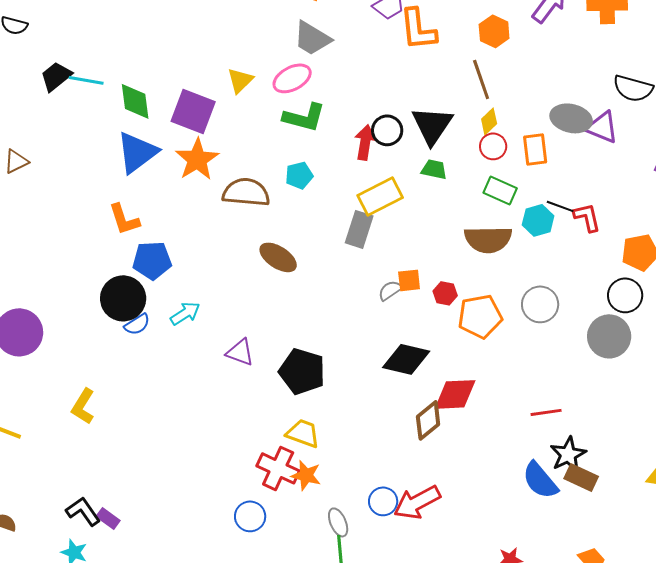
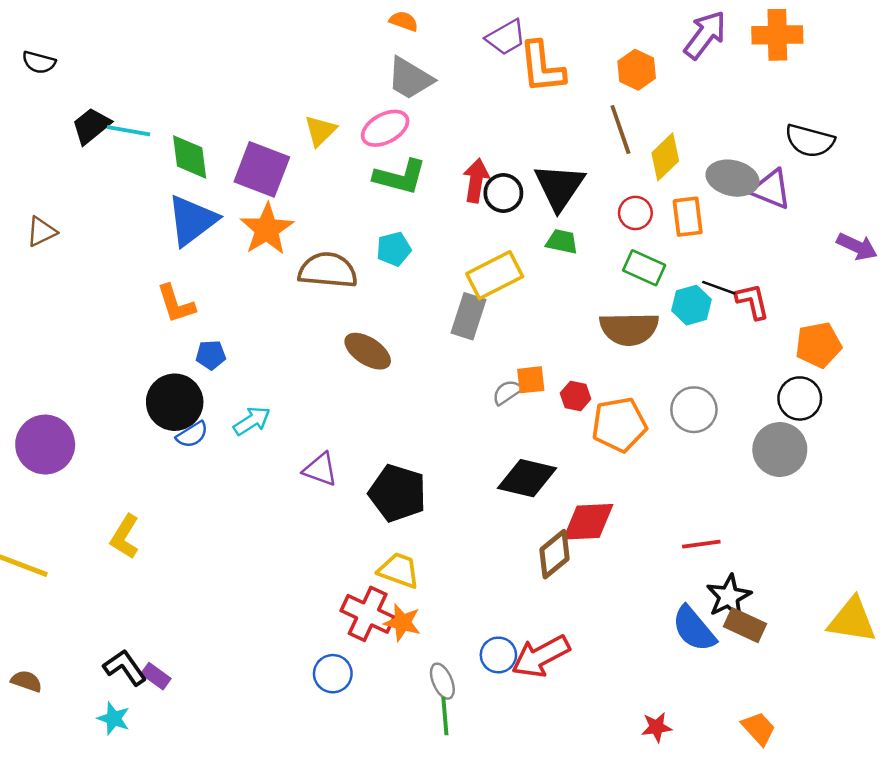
yellow diamond: (489, 121) -> (665, 157), moved, size x1.4
red arrow: (365, 142) -> (476, 181), moved
blue pentagon: (152, 260) -> (211, 355), size x0.6

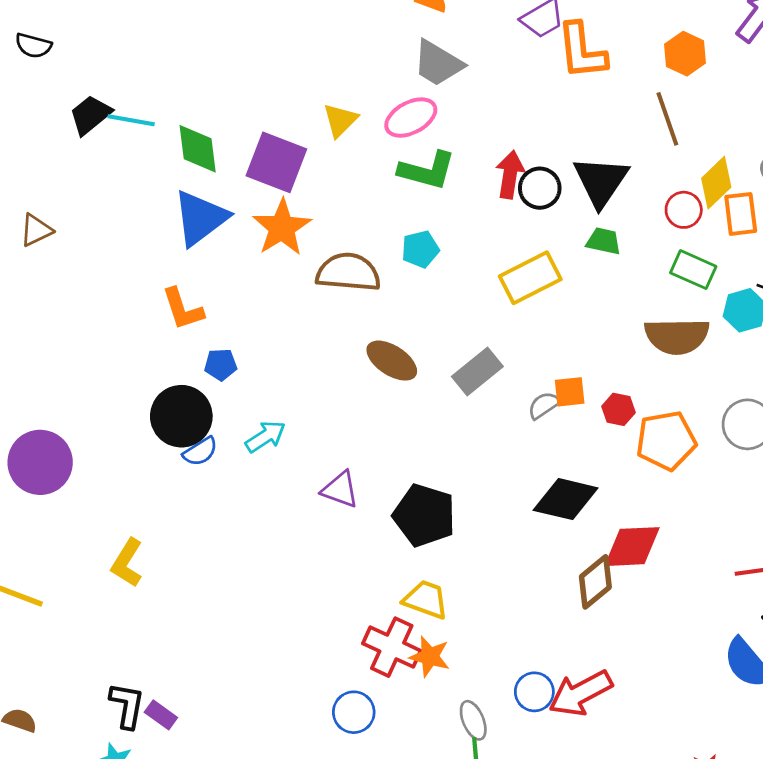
yellow diamond: (665, 157) -> (716, 183), moved
gray rectangle: (469, 316) -> (477, 371), moved, turned 33
black L-shape: (125, 667) -> (127, 705), turned 45

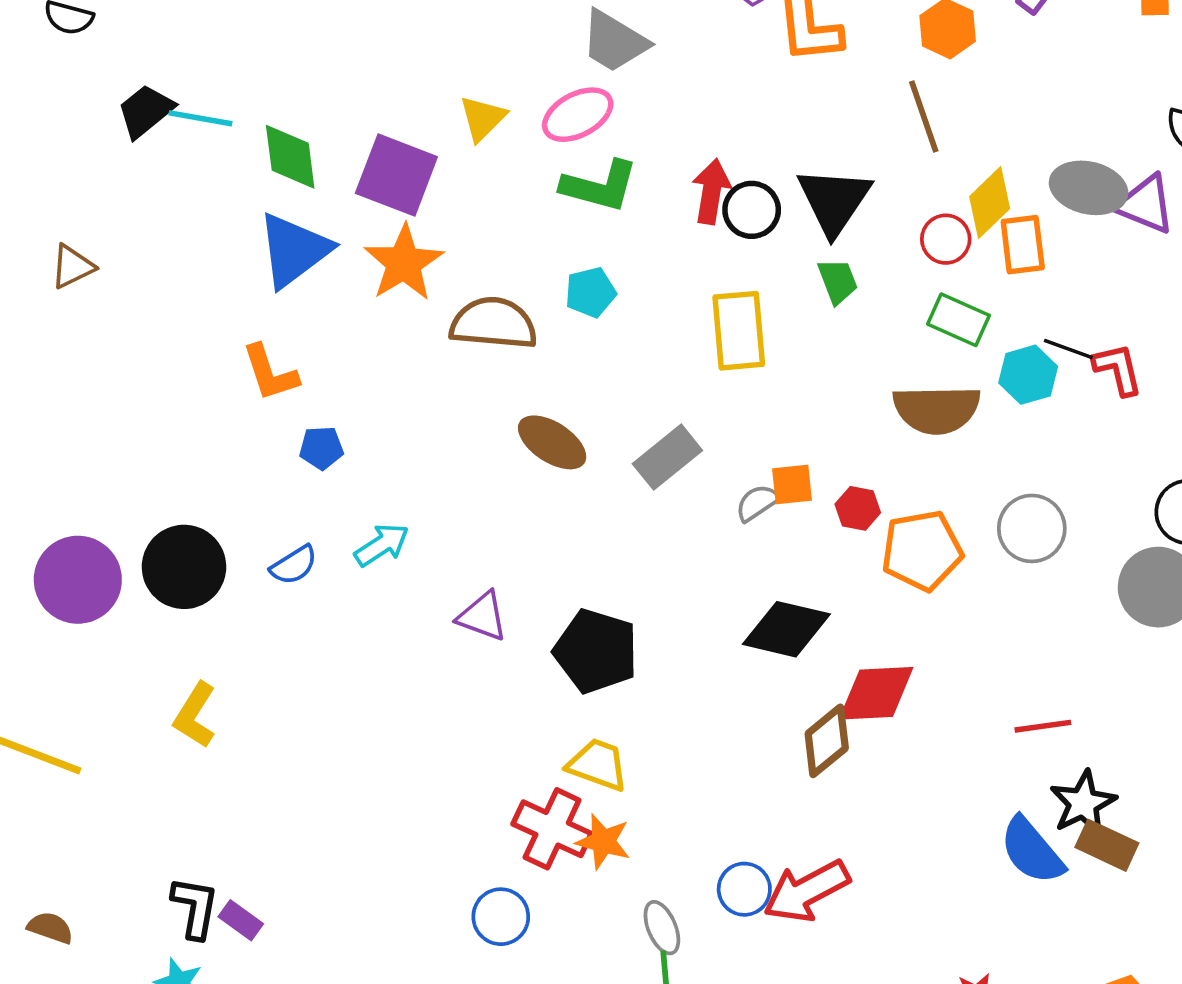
green trapezoid: (604, 241) -> (838, 281), turned 57
yellow rectangle: (530, 278) -> (739, 331), turned -68
black circle: (181, 416) -> (184, 567), moved

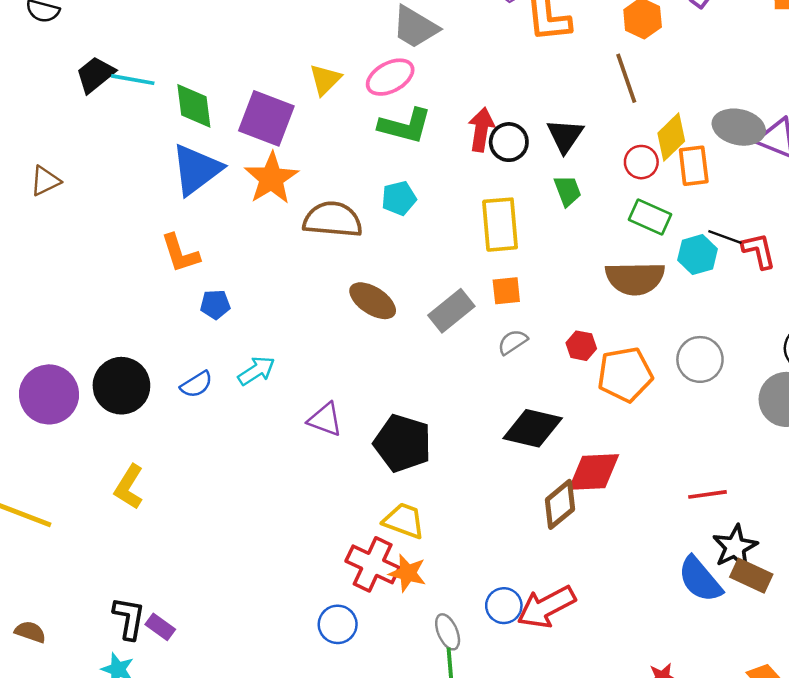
black triangle: (834, 201) -> (565, 136), size x0.7
orange square: (792, 485) -> (506, 291), moved

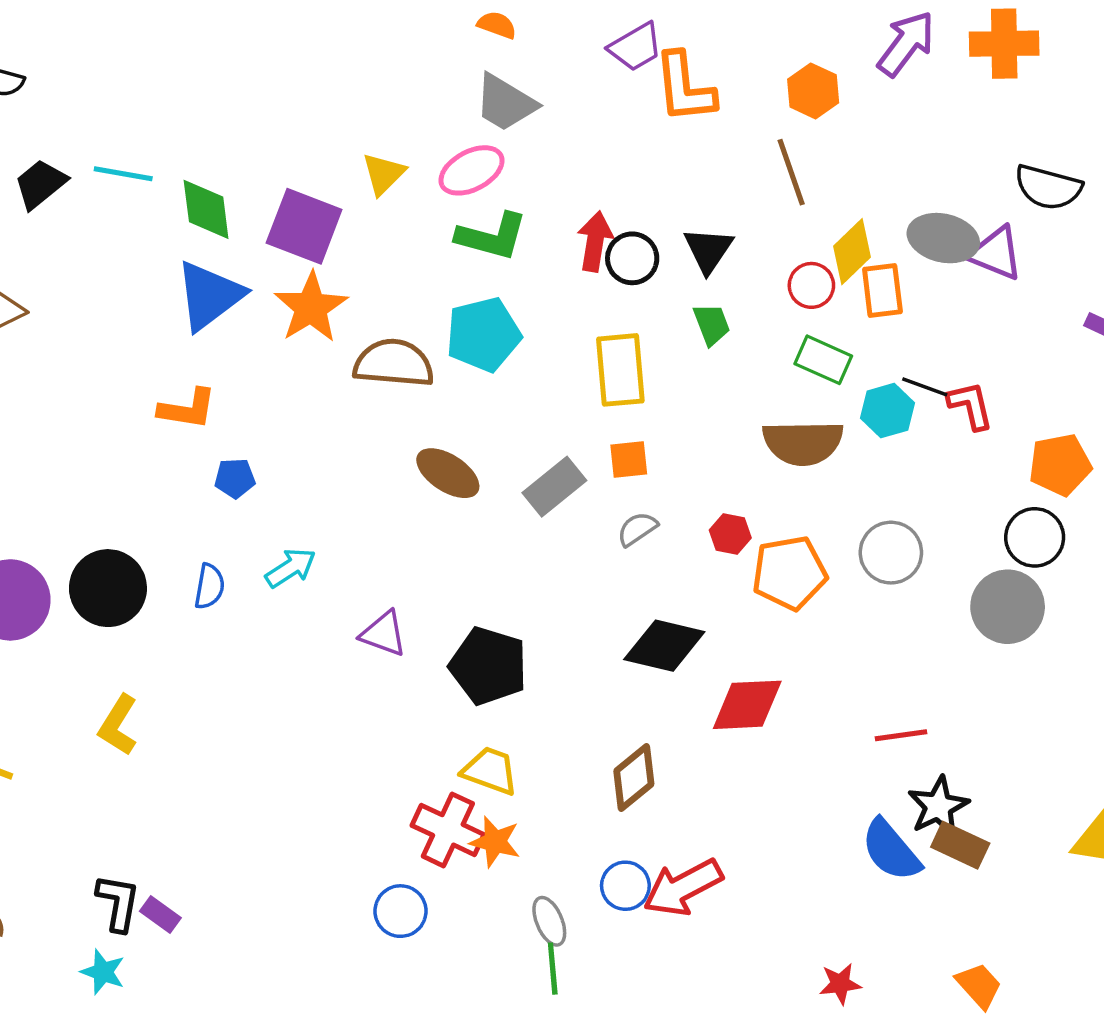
black trapezoid: (95, 75) -> (40, 184), moved
cyan pentagon: (399, 198) -> (483, 334), size x1.6
orange L-shape: (180, 253) -> (187, 409), turned -63
blue semicircle: (196, 384) -> (209, 586), turned -48
brown diamond: (560, 504) -> (634, 777), moved

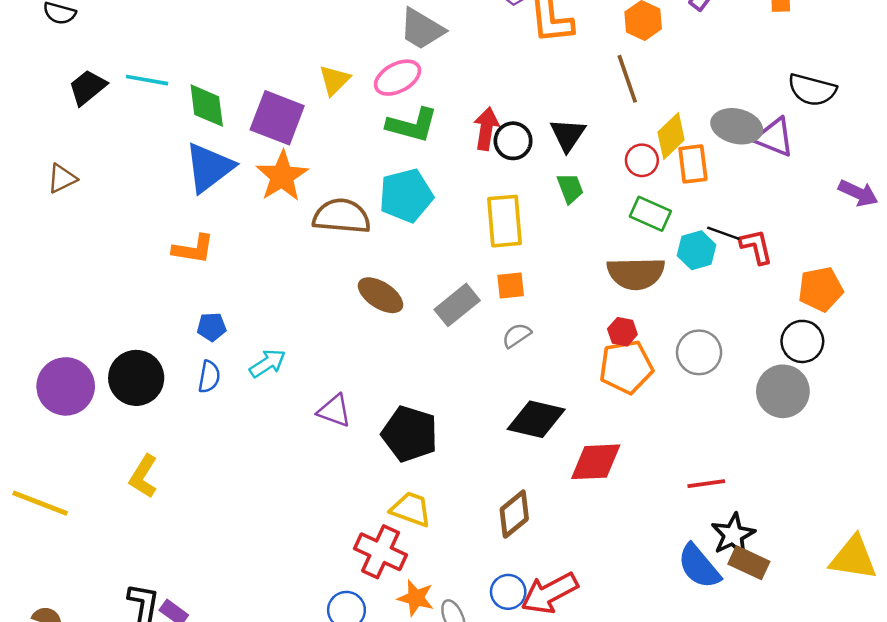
blue pentagon: (235, 478) -> (212, 327), moved
red hexagon: (730, 534) -> (622, 332), moved
orange star: (495, 842) -> (416, 598), moved

